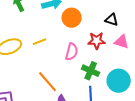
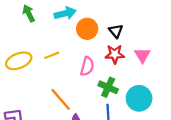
black triangle: (112, 20) -> (116, 31), moved, turned 32
pink triangle: (122, 42) -> (142, 55), turned 42

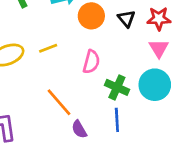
red star: (115, 54) -> (159, 19), moved
cyan circle: (139, 98) -> (155, 85), moved

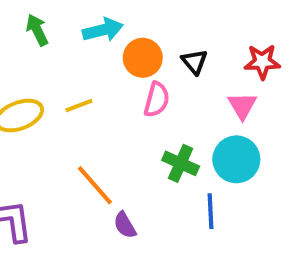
red star: (159, 19) -> (262, 62), moved
pink semicircle: (91, 62) -> (157, 100), moved
blue line: (117, 120) -> (210, 211), moved

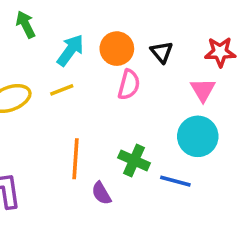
cyan arrow: (103, 30) -> (70, 50), moved, turned -40
green cross: (181, 163) -> (134, 160), moved
orange line: (95, 185) -> (76, 159), turned 45
blue line: (210, 211) -> (175, 181), turned -72

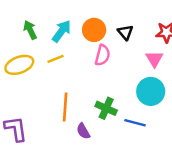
green arrow: (26, 24) -> (30, 30), moved

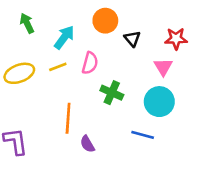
green arrow: (30, 30) -> (27, 23), moved
orange circle: (94, 30) -> (105, 21), moved
pink semicircle: (102, 55) -> (90, 63), moved
green cross: (106, 108) -> (112, 93), moved

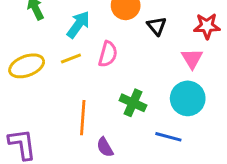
green cross: (112, 93) -> (133, 103), moved

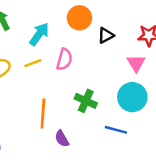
black triangle: (157, 26) -> (106, 35), turned 42

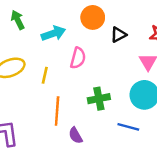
cyan arrow: (39, 34) -> (53, 33), turned 35
yellow line: (33, 63) -> (45, 75), moved, turned -56
green cross: (86, 101) -> (99, 99), turned -35

